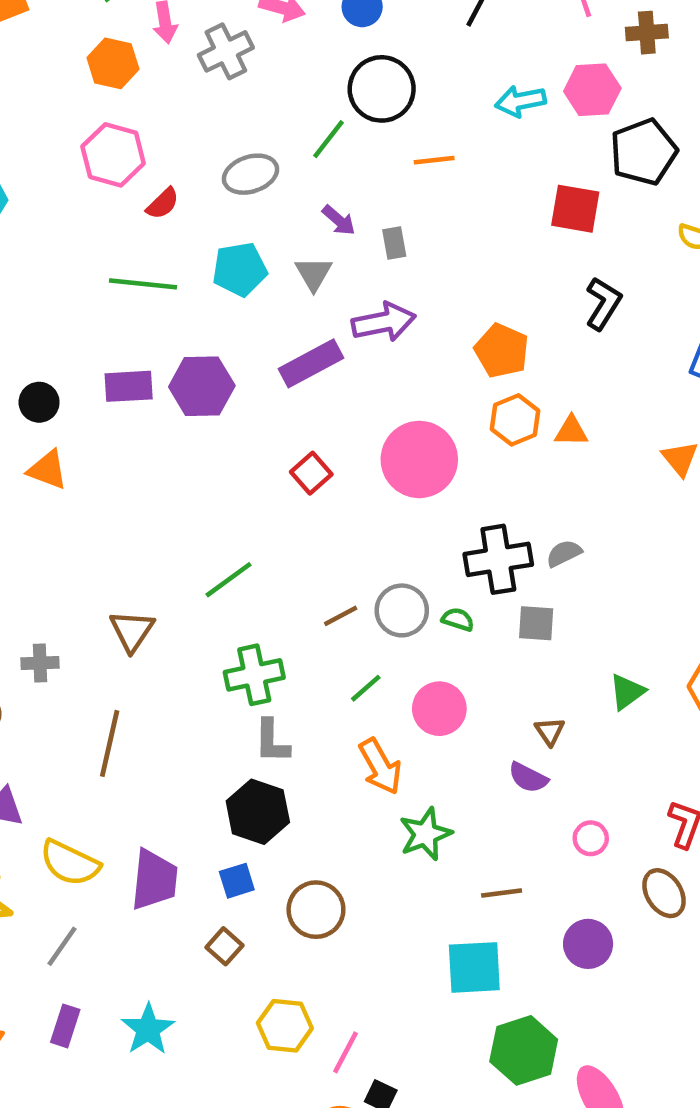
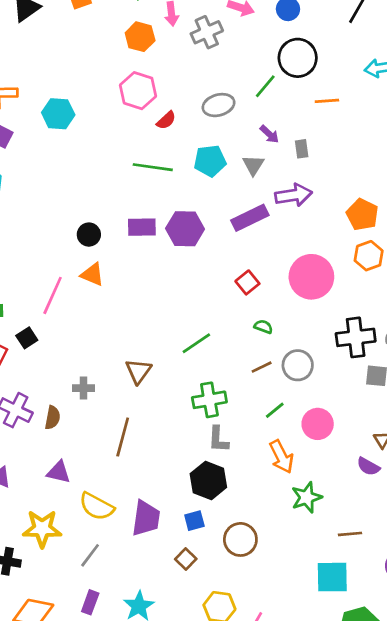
green semicircle: (458, 619) -> (263, 327), moved

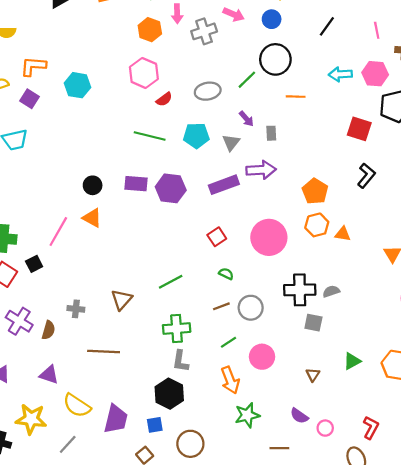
brown line: (123, 437) -> (104, 352), turned 72
purple semicircle: (368, 467) -> (299, 416), moved

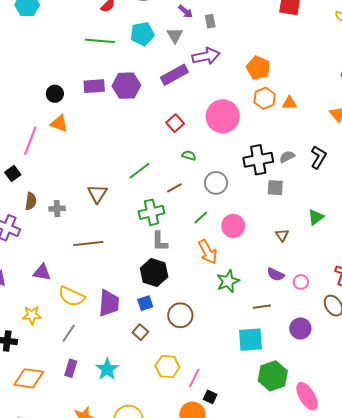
black L-shape: (366, 176) -> (318, 157), moved
brown line: (221, 306) -> (174, 188), moved
brown semicircle: (48, 330) -> (31, 201), moved
yellow star: (31, 419) -> (32, 315), size x0.7

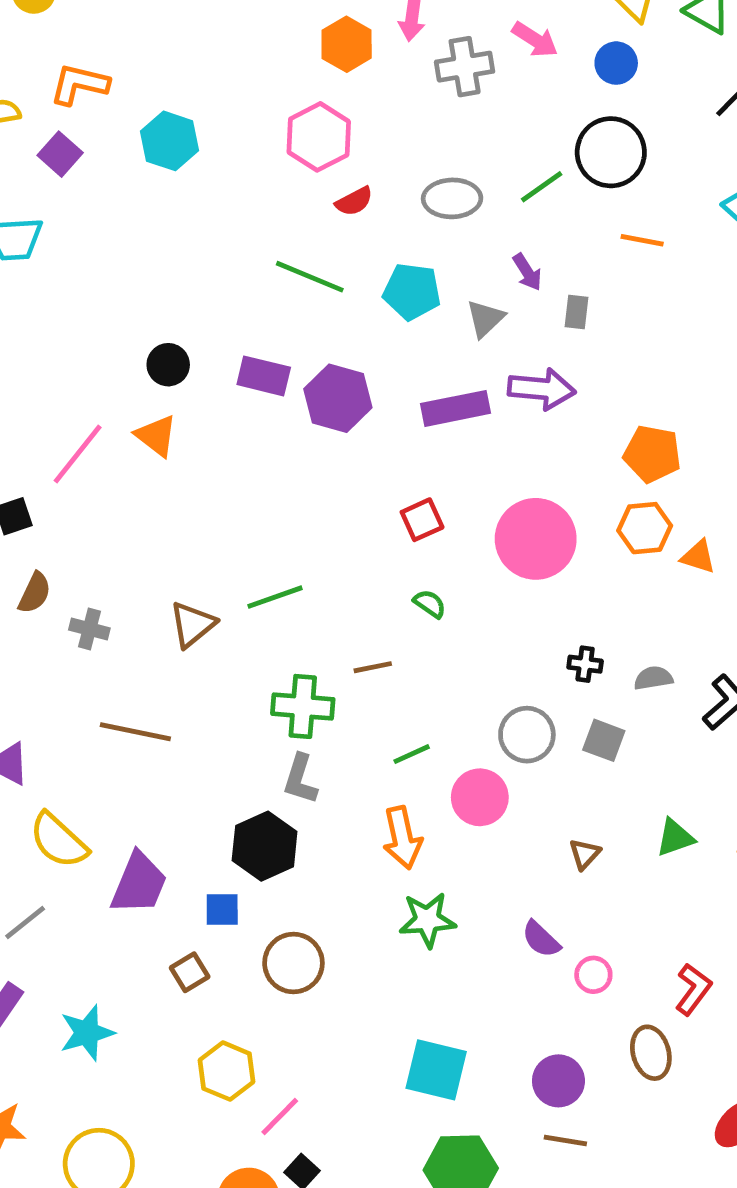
orange pentagon: (258, 68) -> (652, 454), turned -30
black cross: (258, 160) -> (585, 664), size x0.5
green line: (140, 171) -> (275, 597), moved
gray circle: (216, 183) -> (527, 735), moved
brown line: (262, 307) -> (565, 1141), moved

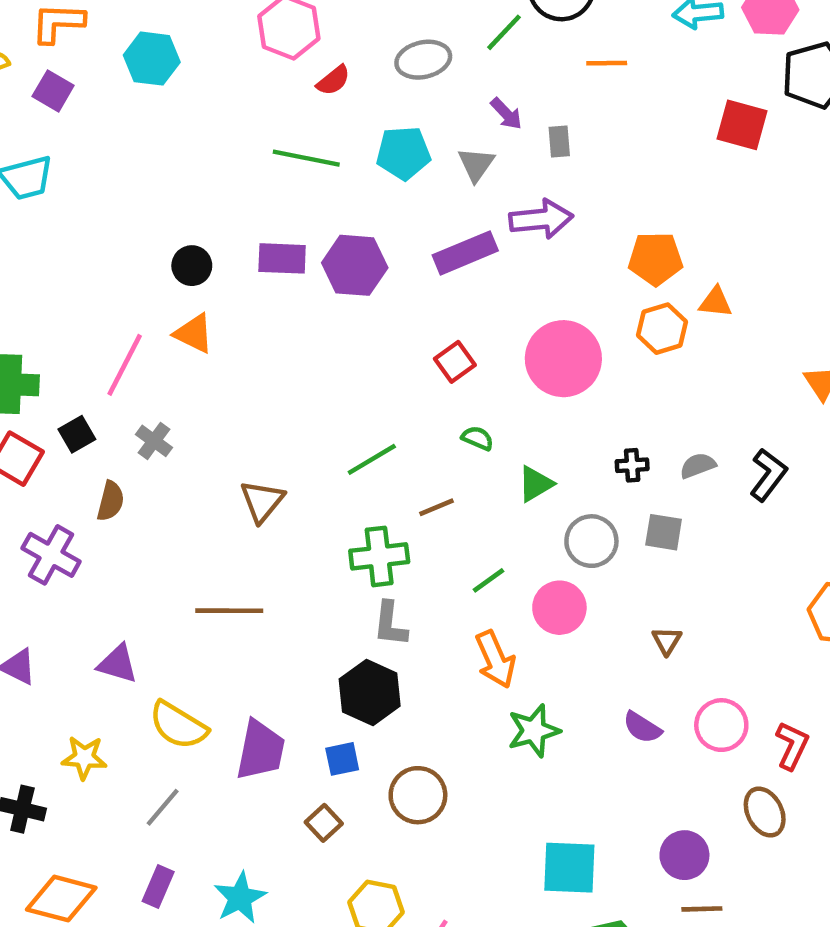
orange triangle: (698, 557) -> (716, 302), moved
green line: (275, 597) -> (372, 459), moved
gray cross: (89, 629) -> (154, 441), moved, turned 33
green triangle: (675, 838) -> (535, 484), moved
pink circle: (593, 975) -> (721, 725), moved, size x1.5

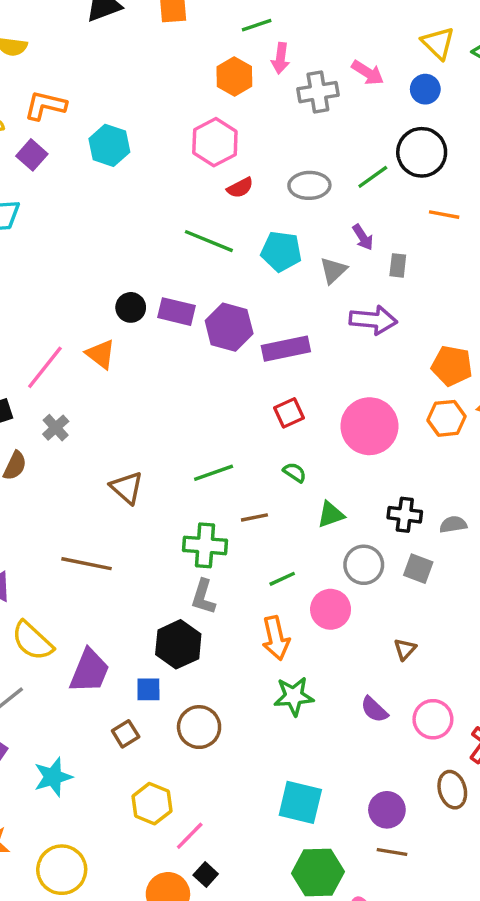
purple rectangle: (465, 253) -> (286, 349), moved
black circle: (192, 266) -> (131, 307), moved
black cross: (632, 465) -> (405, 515), size x1.4
brown triangle: (262, 501) -> (127, 488), turned -39

